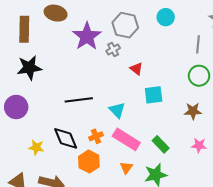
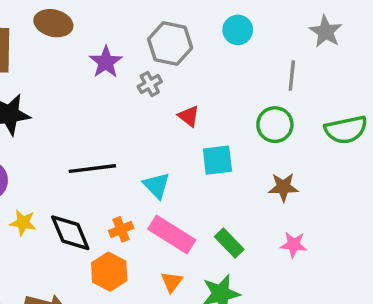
purple star: (87, 36) -> (106, 62), size x0.7
green circle: (199, 76) -> (275, 125), moved
yellow star: (36, 147) -> (23, 223), moved

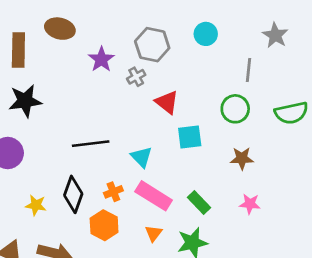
red triangle: (189, 116) -> (167, 102), size x1.4
yellow star: (23, 223) -> (36, 205), moved
black diamond: (70, 233) -> (73, 194), turned 42

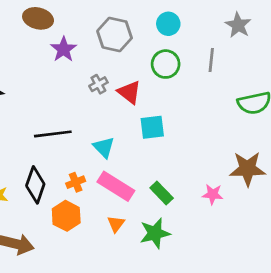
brown ellipse: (60, 29) -> (38, 18), moved
gray cross: (136, 77) -> (98, 84), moved
green circle: (235, 109) -> (166, 64), moved
brown star: (242, 158) -> (248, 169), moved, size x1.5

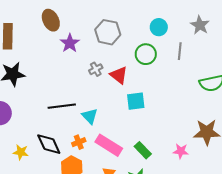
brown ellipse: (38, 18) -> (51, 20), turned 50
cyan circle: (168, 24) -> (159, 27), moved
cyan triangle: (104, 147) -> (90, 116), moved
black diamond: (35, 185) -> (49, 144), turned -44

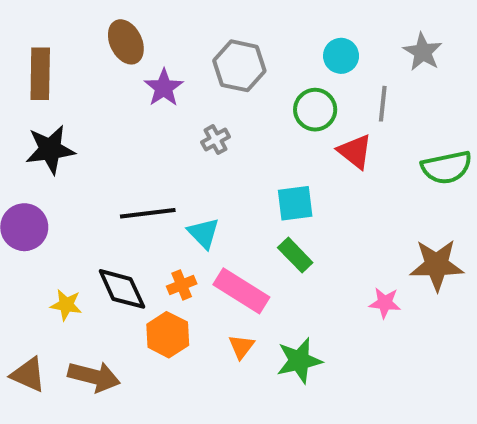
red triangle: (119, 75) -> (355, 151), moved
green rectangle: (143, 150) -> (295, 255), moved

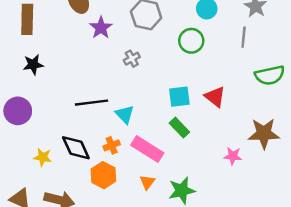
gray line: (383, 104) -> (244, 37), moved
black star: (50, 149) -> (33, 65), size x0.7
red triangle: (355, 151) -> (215, 97), moved

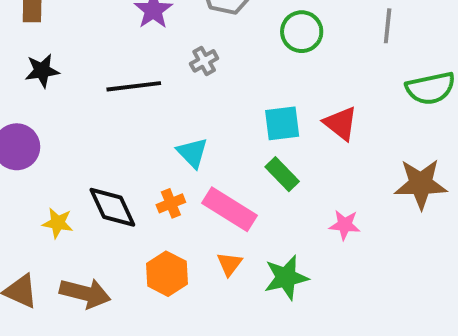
black line: (91, 103) -> (134, 86), moved
pink star: (233, 156) -> (345, 225), moved
orange hexagon: (103, 175) -> (167, 274), moved

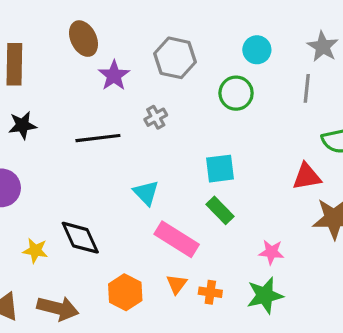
red triangle: (341, 123) -> (307, 177), moved, turned -48
orange cross: (171, 203) -> (210, 292), moved, turned 30
green star: (286, 278) -> (265, 295), moved

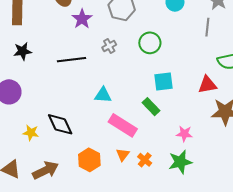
green circle: (236, 93) -> (150, 43), moved
cyan square: (220, 169) -> (163, 82), moved
cyan triangle: (146, 193) -> (103, 95), turned -42
orange cross: (210, 292) -> (145, 160), turned 32
brown arrow: (58, 308) -> (45, 170), turned -40

